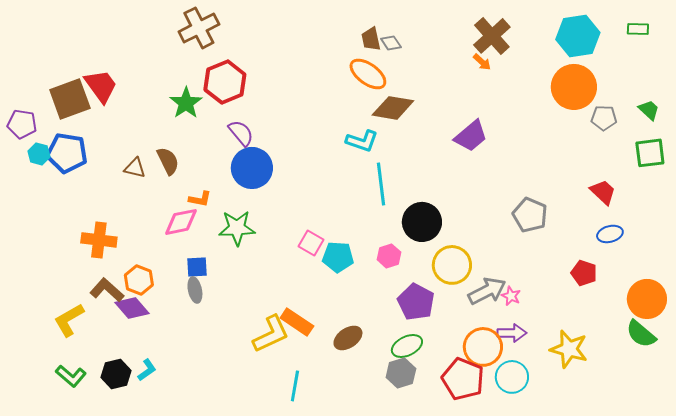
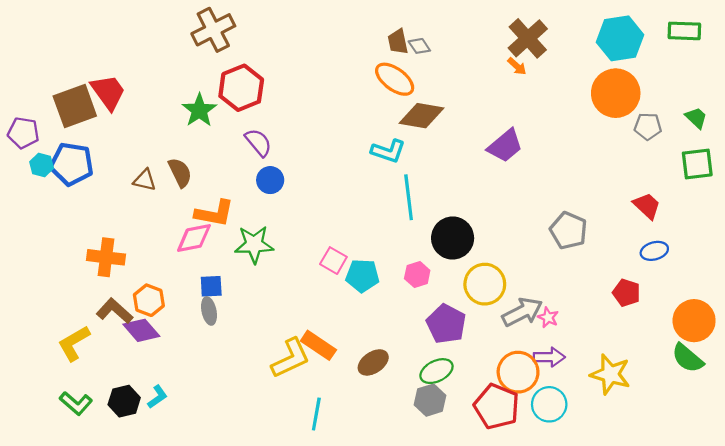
green rectangle: (638, 29) -> (684, 31), size x1.4
blue circle: (252, 168) -> (270, 180), size x0.6
orange L-shape: (200, 199) -> (214, 213), size x1.6

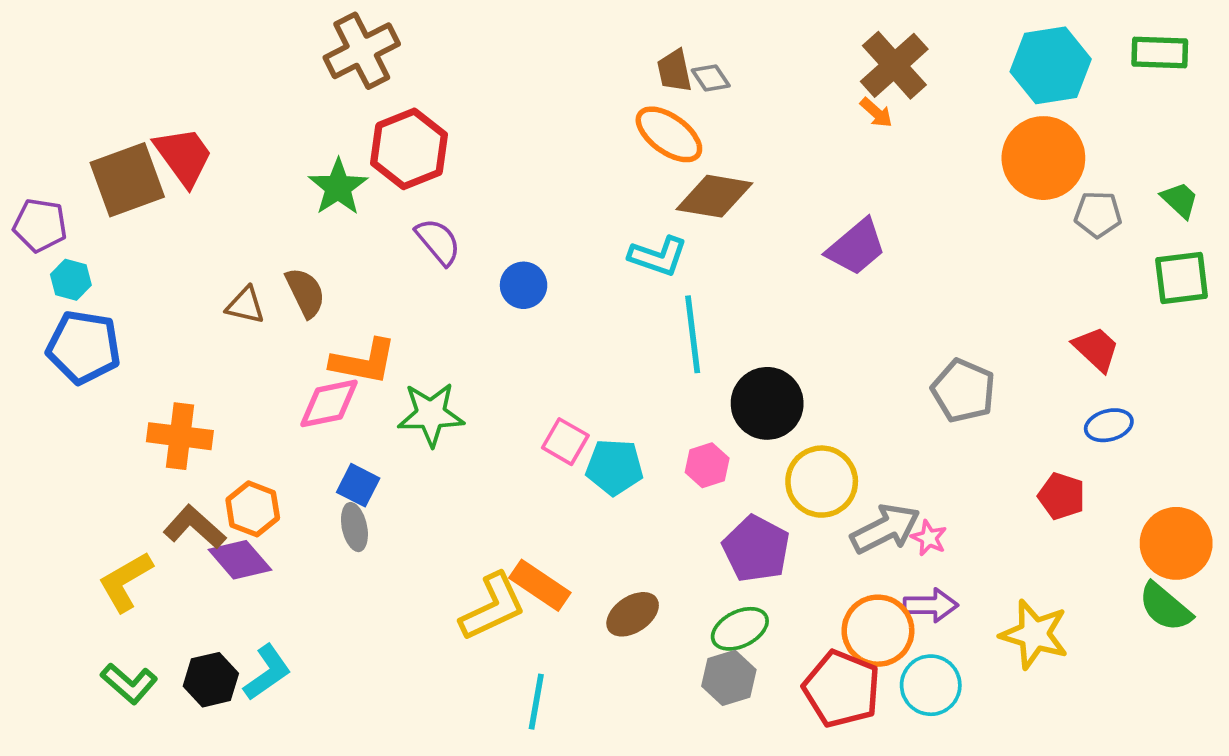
blue pentagon: (72, 164) -> (84, 347), moved
blue circle: (270, 180) -> (524, 285), moved
blue square: (211, 286) -> (358, 485), turned 30
cyan L-shape: (157, 397) -> (267, 672), size x1.4

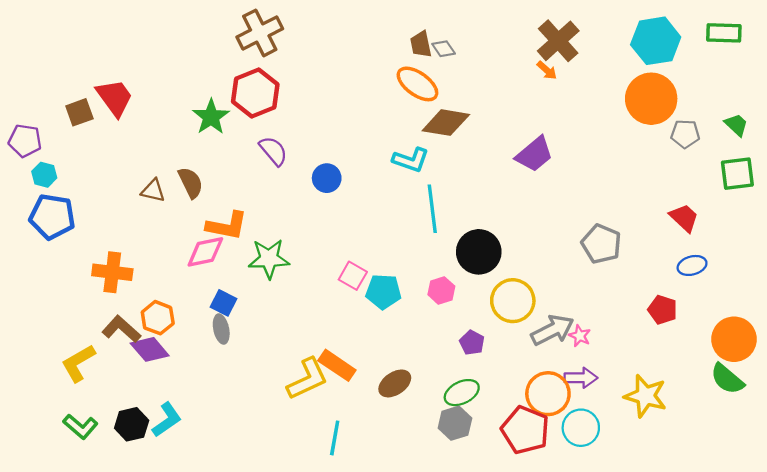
brown cross: (362, 51) -> (260, 33), moved
brown square: (127, 180) -> (79, 112), size x0.6
purple pentagon: (756, 549) -> (472, 343), size x0.6

